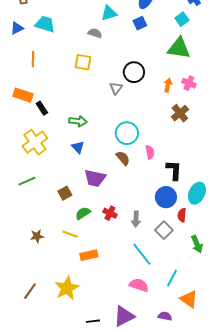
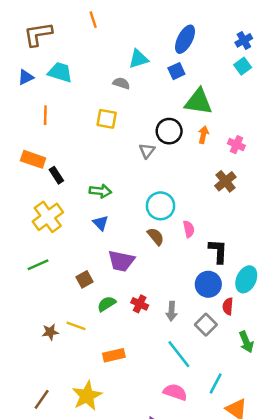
cyan square: (182, 19) -> (243, 66), moved
green triangle: (179, 48) -> (198, 102), moved
orange arrow: (168, 85) -> (203, 135), moved
yellow line: (70, 234) -> (76, 326), moved

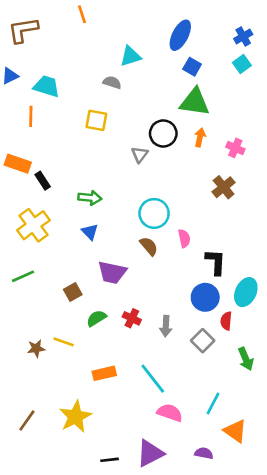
blue square: (176, 71) -> (192, 67), moved, turned -35
cyan trapezoid: (60, 72) -> (47, 86), moved
cyan line: (179, 354) -> (153, 379), moved

